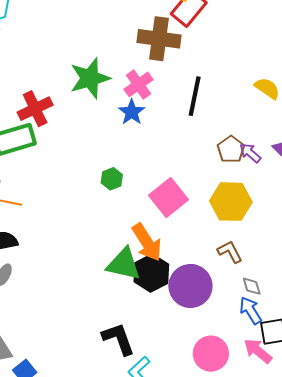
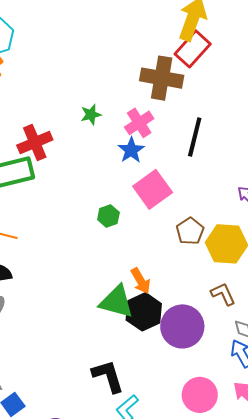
green star: (90, 78) -> (91, 115), size x0.5
brown pentagon: (231, 149) -> (190, 231), moved
pink square: (168, 197) -> (153, 189), moved
orange arrow: (147, 242) -> (141, 281), size x0.7

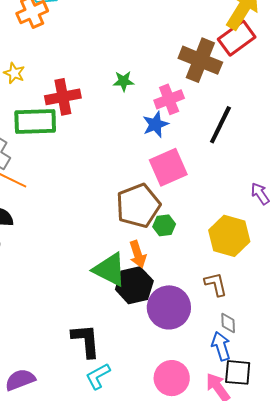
green hexagon: (108, 216) -> (164, 225), moved
brown pentagon: (190, 231) -> (138, 206), moved, size x1.6

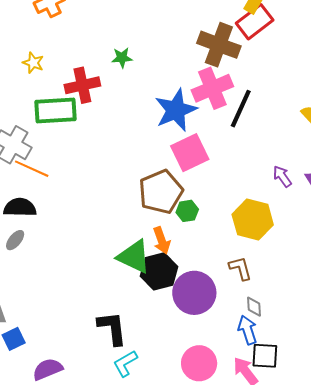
green star: (124, 81) -> (122, 58), moved
pink cross: (169, 99) -> (212, 88), moved, size x1.4
blue star: (156, 124) -> (176, 110), size x1.6

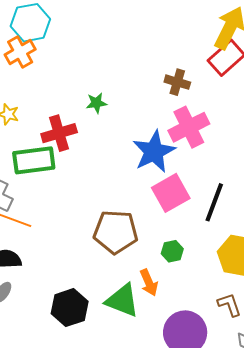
brown cross: (219, 45) -> (177, 82), moved, size x0.6
black line: (241, 109) -> (214, 202), moved
brown pentagon: (161, 192) -> (116, 232), moved, turned 30
black hexagon: (159, 271) -> (70, 308), moved

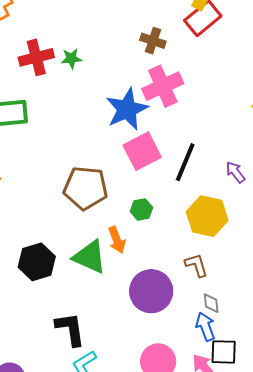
red cross: (59, 133) -> (36, 57), moved

